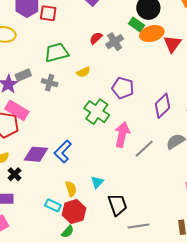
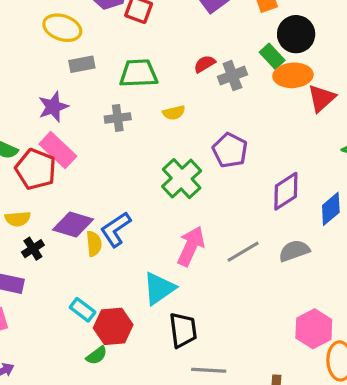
gray rectangle: (23, 75) -> (82, 64), moved
gray cross: (50, 83) -> (118, 118), turned -35
pink arrow: (122, 134) -> (191, 246), moved
cyan triangle: (97, 182) -> (159, 288), size x1.6
yellow semicircle: (71, 189) -> (94, 244), moved

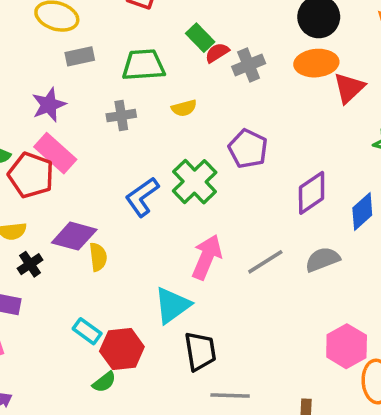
green rectangle: (272, 56) -> (200, 38), moved
blue L-shape: (116, 229) -> (142, 197), moved

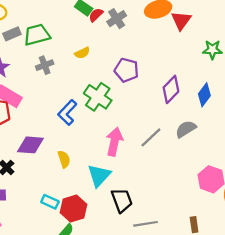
green trapezoid: (143, 65) -> (37, 35), moved
yellow semicircle: (98, 257) -> (64, 159), moved

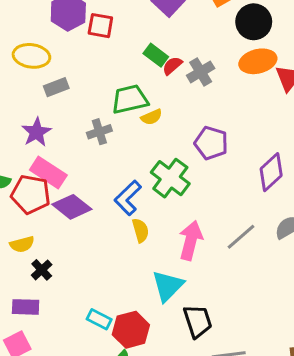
green trapezoid: (37, 35) -> (130, 99), moved
purple diamond: (30, 145) -> (72, 207), moved, turned 32
yellow semicircle: (64, 159) -> (140, 230), moved

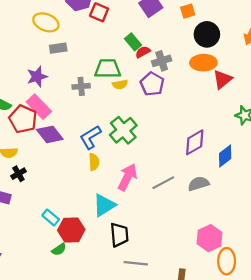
purple pentagon: (211, 143) -> (152, 84), moved

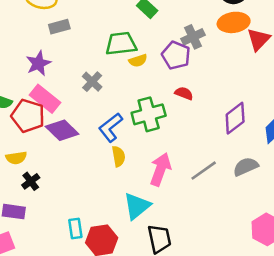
red semicircle: (143, 52) -> (184, 93), moved, turned 56
gray cross: (162, 61) -> (193, 37), moved
gray cross: (81, 86) -> (92, 82), moved, turned -35
green cross: (123, 130) -> (149, 114), turned 32
cyan rectangle: (51, 217) -> (75, 228), turned 49

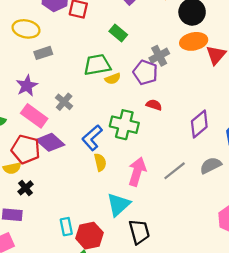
gray cross: (92, 82) -> (64, 102), moved
green cross: (149, 114) -> (124, 125), turned 32
red pentagon: (28, 116) -> (26, 149), moved

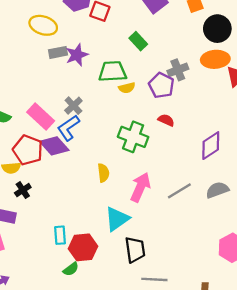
purple star: (27, 86) -> (77, 55), moved
blue L-shape: (92, 138) -> (68, 128), moved

